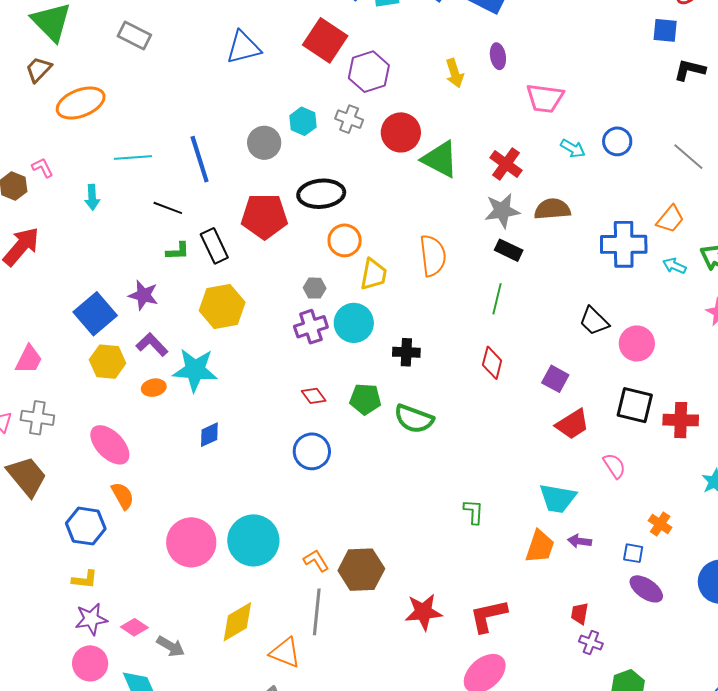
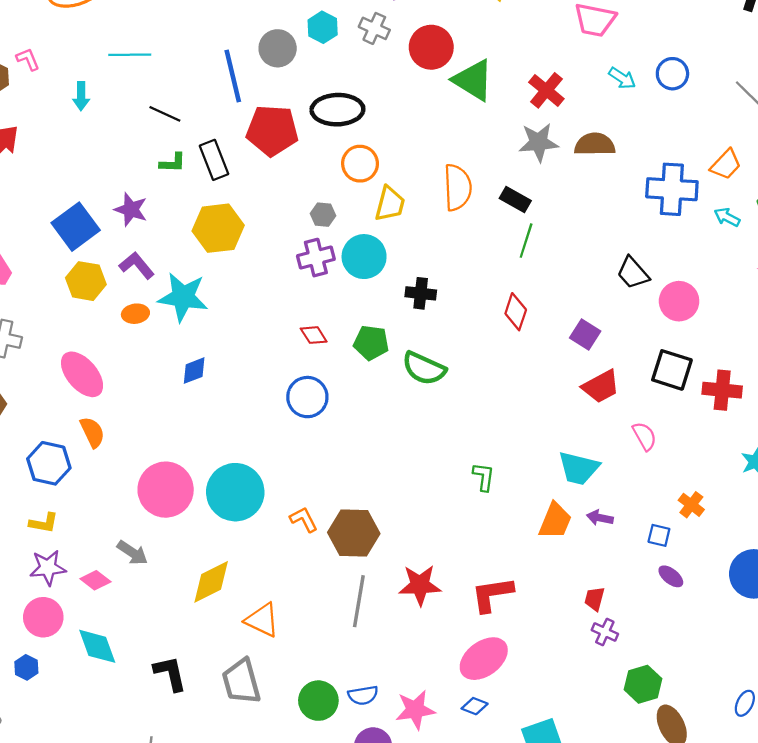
blue line: (200, 159) -> (233, 76), moved
black rectangle: (509, 250) -> (515, 199), moved
purple ellipse: (646, 589) -> (671, 576), size x0.7
gray line: (317, 612) -> (359, 601), moved
gray arrow: (171, 646) -> (132, 553), moved

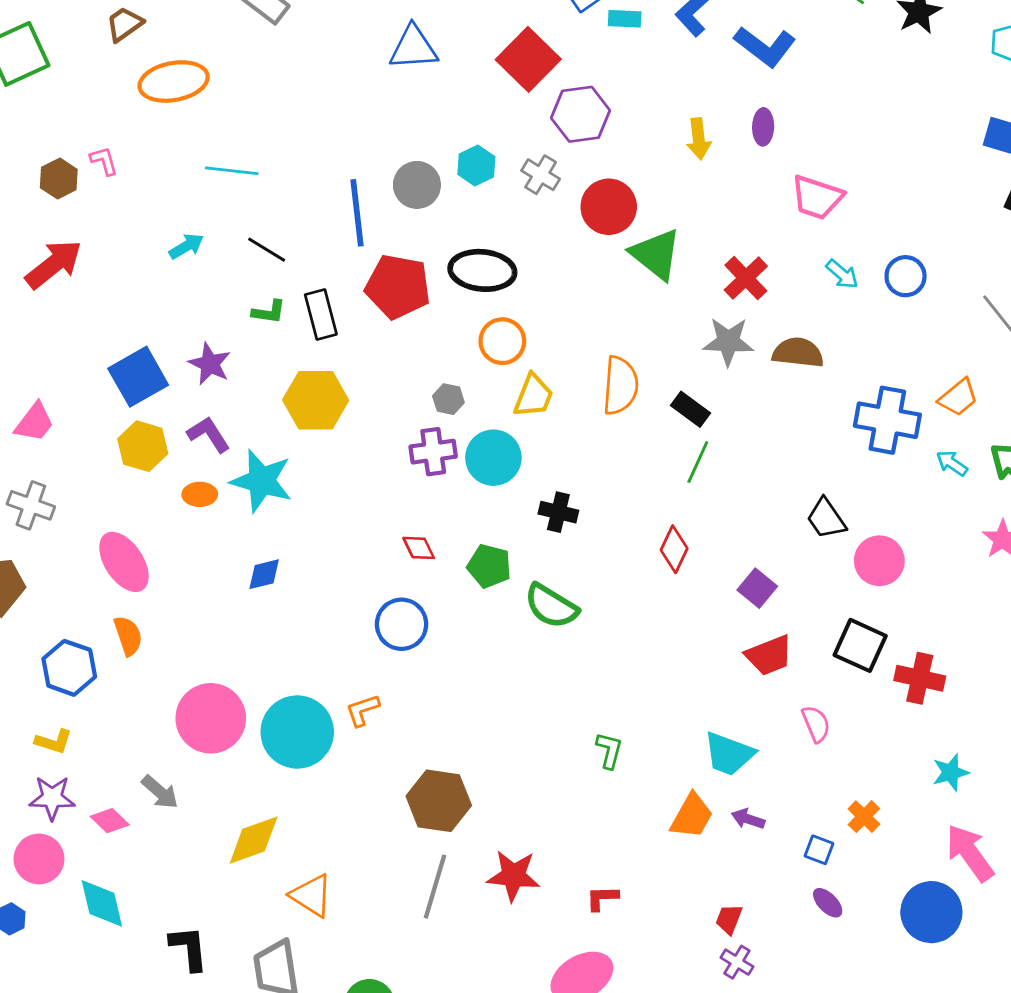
cyan arrow: (81, 96) -> (186, 246), moved, turned -128
orange L-shape: (304, 519) -> (362, 710), moved, turned -88
red L-shape: (492, 594) -> (602, 898), size x0.6

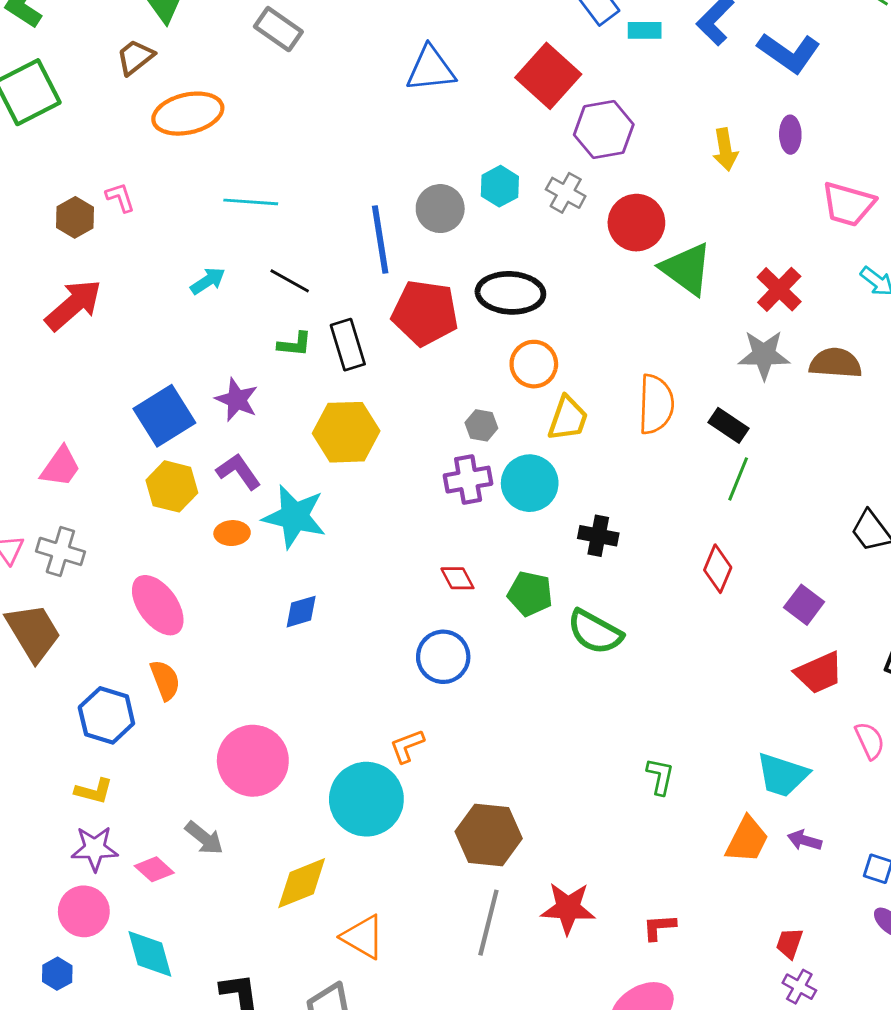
cyan circle: (297, 732) -> (366, 799), moved

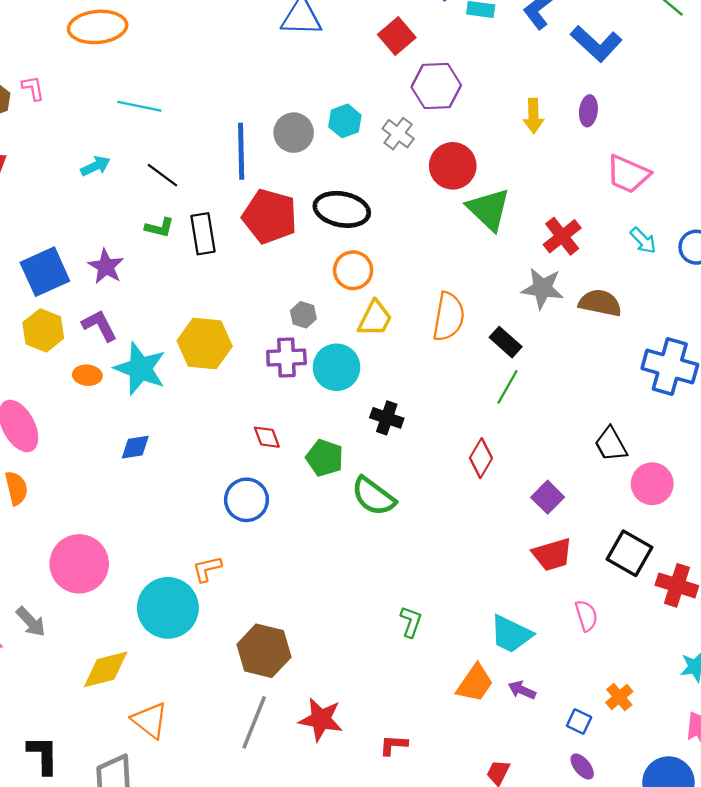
red square: (548, 76) -> (397, 36), size x0.7
yellow hexagon: (346, 432) -> (205, 344), moved

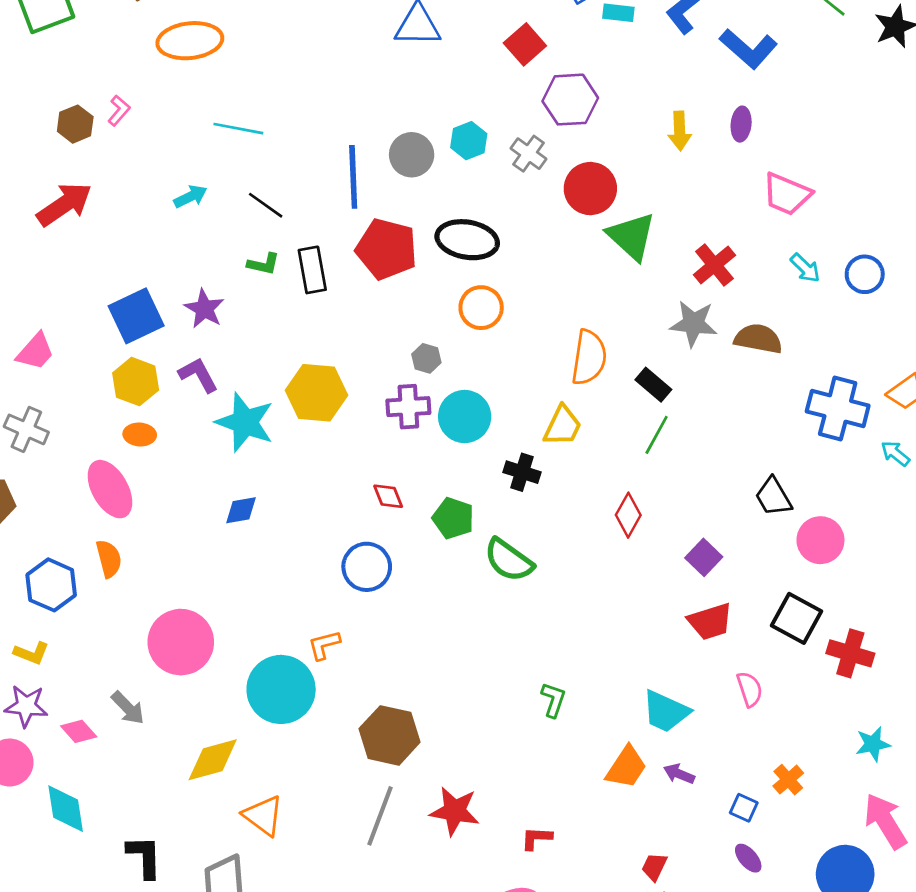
pink L-shape: (33, 88) -> (119, 110), turned 52
yellow trapezoid: (375, 319) -> (563, 426), moved
orange ellipse: (87, 375) -> (140, 434), moved

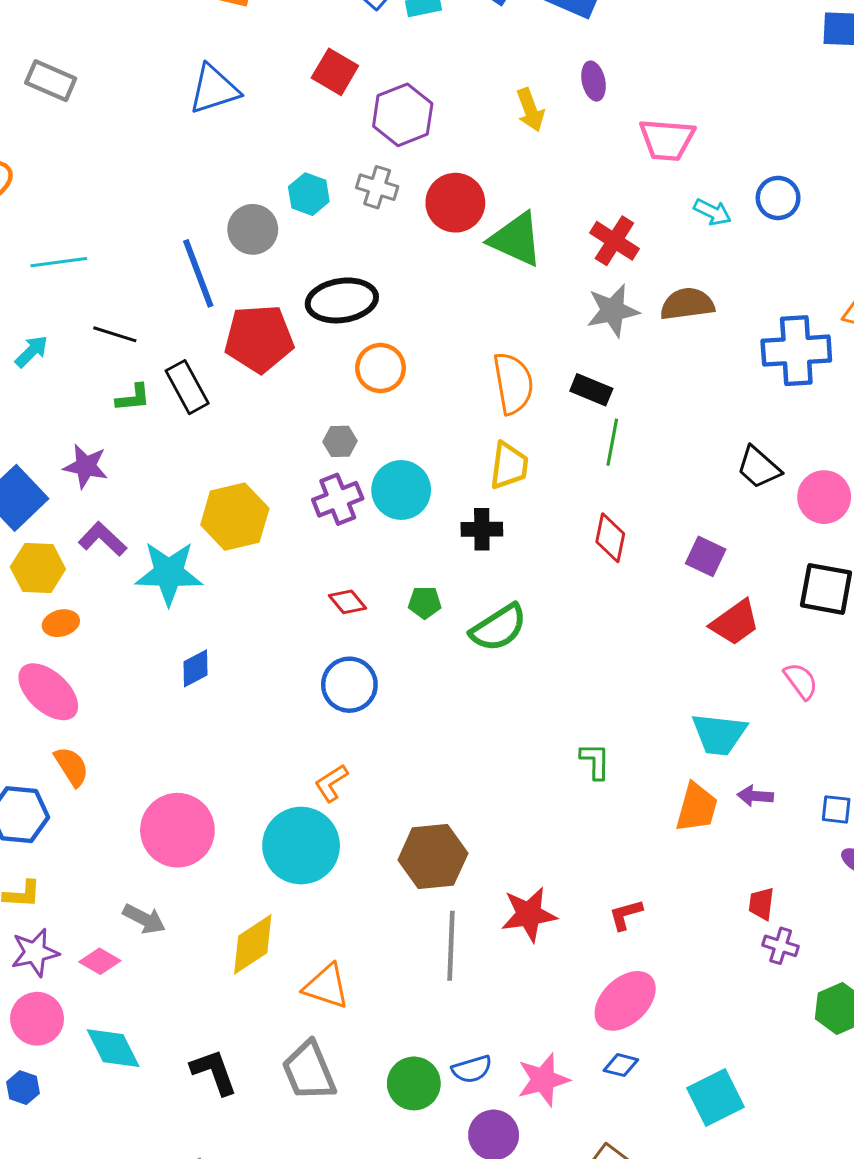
green pentagon: (453, 518) -> (425, 602), size x0.7
green semicircle: (509, 560) -> (499, 628), turned -50

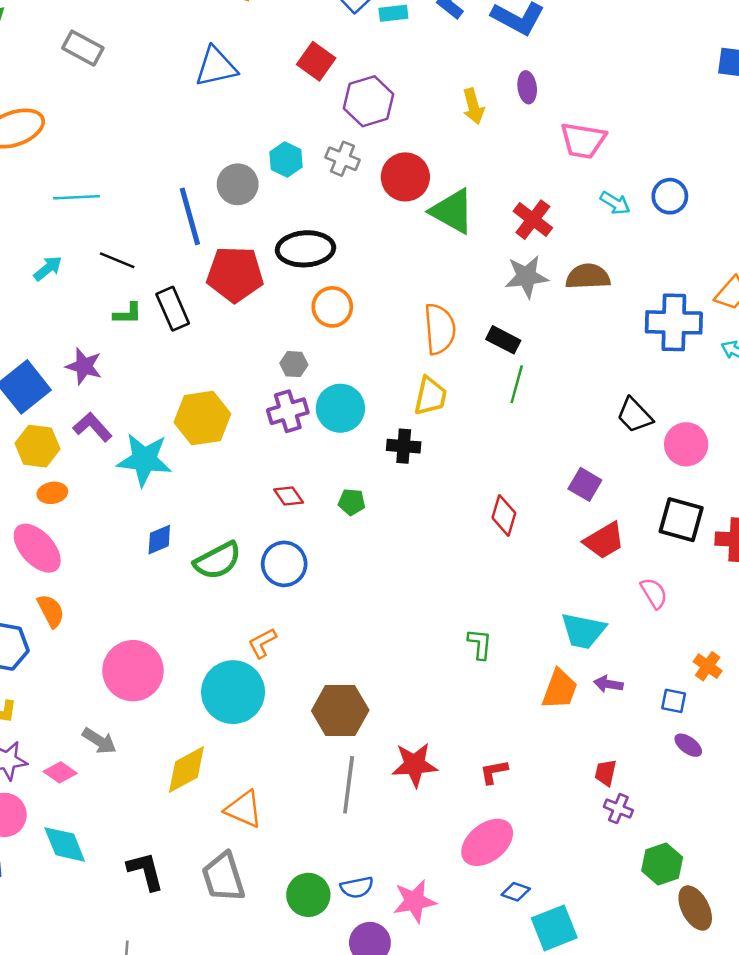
red diamond: (610, 538) -> (504, 515), moved
green semicircle: (499, 628) -> (218, 561), moved
blue diamond: (621, 1065) -> (516, 892), moved

